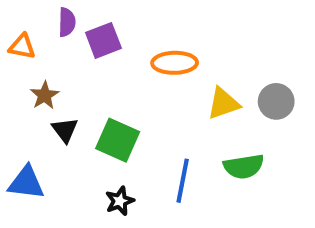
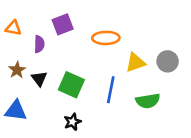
purple semicircle: (67, 22) -> (39, 44), moved
brown star: (44, 95) -> (17, 70), moved
blue line: (183, 181) -> (111, 90), moved

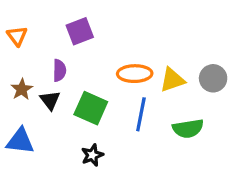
orange triangle: (13, 28) -> (17, 36), turned 42
orange ellipse: (106, 38) -> (135, 74), moved
purple semicircle: (39, 44) -> (59, 70), moved

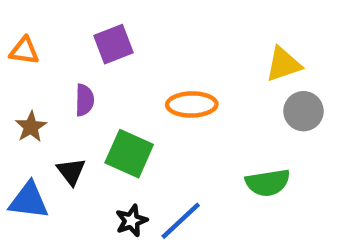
orange triangle: (17, 36) -> (24, 51), turned -45
yellow triangle: (172, 80) -> (283, 64), moved
black triangle: (50, 100) -> (71, 171), moved
blue line: (141, 114) -> (181, 221), moved, turned 36

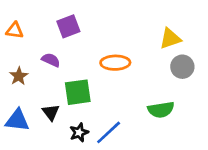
purple semicircle: (85, 100) -> (51, 60), turned -66
green square: (129, 154) -> (78, 92), turned -32
black triangle: (71, 171) -> (51, 112), moved

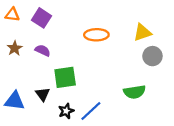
purple square: (68, 26) -> (41, 18), moved, turned -36
orange triangle: (15, 30) -> (12, 15), moved
orange ellipse: (115, 63) -> (96, 35), moved
brown star: (19, 76) -> (15, 48), moved

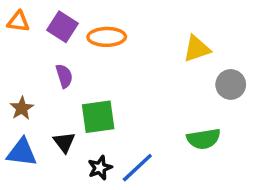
yellow triangle: (142, 33) -> (197, 49), moved
orange ellipse: (96, 35) -> (107, 37), moved
brown star: (15, 48) -> (22, 108), moved
purple semicircle: (43, 50) -> (64, 76), turned 48

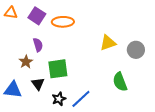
yellow triangle: (197, 49) -> (108, 43), moved
brown star: (22, 108) -> (26, 62), moved
green semicircle: (204, 139) -> (120, 82), turned 78

